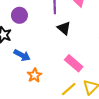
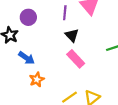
pink rectangle: (74, 63) -> (76, 59), moved

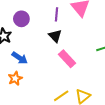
black triangle: (72, 35) -> (55, 36), moved
orange star: (37, 79) -> (15, 78), moved

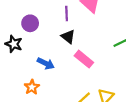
blue arrow: (20, 58) -> (46, 63), moved

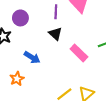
pink rectangle: (84, 59) -> (79, 53), moved

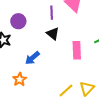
pink rectangle: (79, 53) -> (77, 50), turned 48
blue arrow: (32, 57) -> (32, 58), turned 112

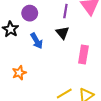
blue arrow: (32, 58) -> (37, 41), moved, turned -91

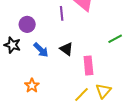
black triangle: (62, 33) -> (66, 49), moved
pink rectangle: (83, 54) -> (88, 66), moved

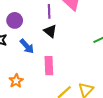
black triangle: (66, 49) -> (50, 31), moved
pink rectangle: (88, 66) -> (49, 66), moved

